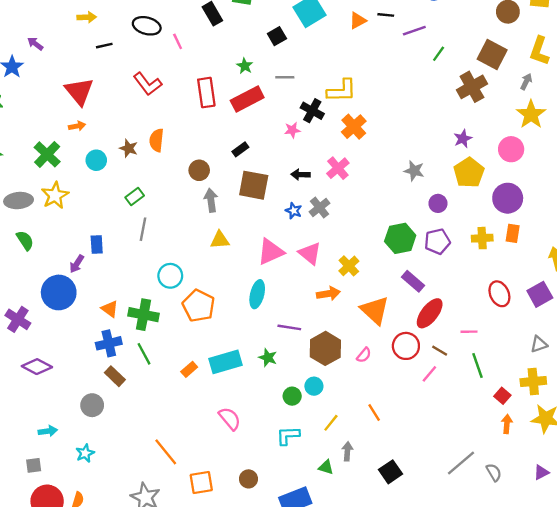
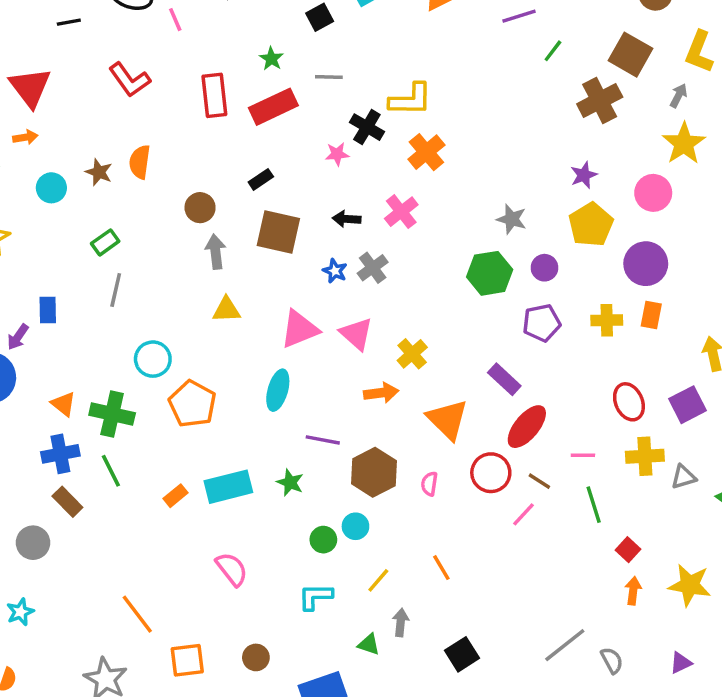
green hexagon: (400, 238) -> (490, 273), moved
pink semicircle: (364, 355) -> (429, 484), turned 147
yellow cross: (533, 382) -> (645, 456), moved

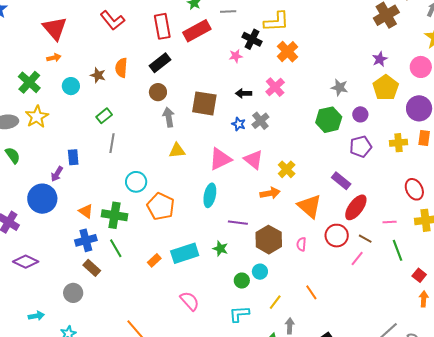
black rectangle: (261, 179) -> (160, 63), moved, size x1.5

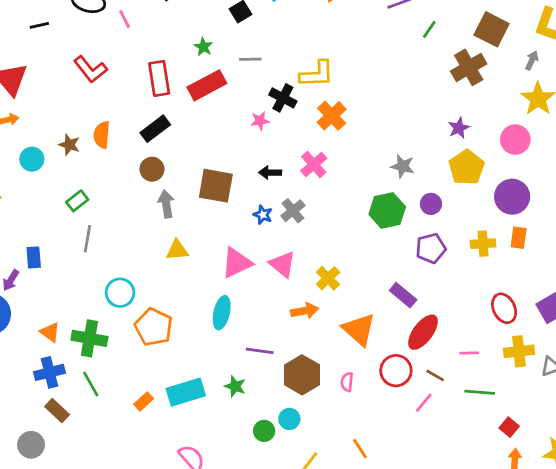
green line: (398, 250) -> (480, 392), turned -65

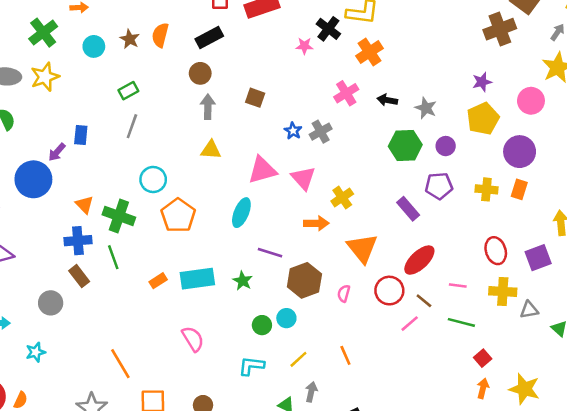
black arrow: (270, 173) -> (387, 100), moved
brown square: (216, 186) -> (255, 98), size x0.6
purple rectangle: (403, 295) -> (408, 209), moved

